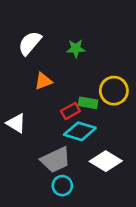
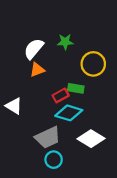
white semicircle: (30, 43) -> (34, 49), moved
yellow circle: (114, 91) -> (93, 64), moved

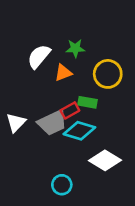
orange triangle: (37, 70) -> (63, 73), moved
white triangle: (14, 106) -> (16, 123), turned 42
gray trapezoid: (48, 137) -> (52, 123), moved

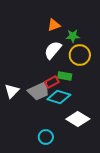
green star: (75, 48) -> (73, 36), moved
white semicircle: (39, 56) -> (53, 50), moved
orange triangle: (63, 73) -> (54, 25), moved

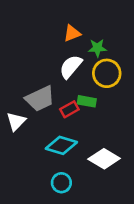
gray trapezoid: (39, 91) -> (40, 99), moved
cyan diamond: (59, 97) -> (61, 145), moved

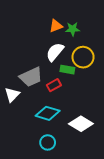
green star: (97, 48) -> (73, 29), moved
green rectangle: (87, 101) -> (67, 70), moved

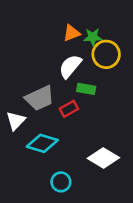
yellow circle: (83, 57) -> (106, 54), moved
cyan diamond: (48, 113) -> (42, 143), moved

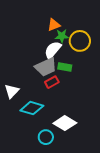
green star: (93, 37) -> (62, 36), moved
gray trapezoid: (40, 98) -> (46, 67), moved
white diamond: (103, 158) -> (65, 123), moved

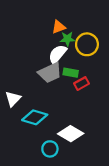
red rectangle: (52, 82) -> (81, 84), moved

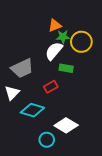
gray trapezoid: (50, 73) -> (22, 68), moved
red rectangle: (81, 84) -> (51, 87), moved

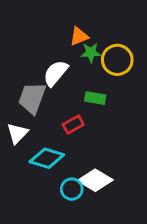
white semicircle: (54, 51) -> (56, 73), moved
gray trapezoid: (22, 68) -> (32, 98), turned 135
cyan circle: (47, 140) -> (72, 189), moved

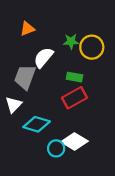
orange triangle: (79, 36) -> (27, 29), moved
red rectangle: (73, 124) -> (75, 98), moved, size x1.5

